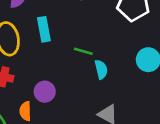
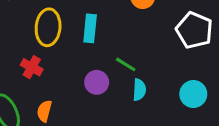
purple circle: (45, 92) -> (97, 82), moved

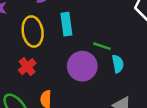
red cross: (32, 67) -> (27, 67), turned 36
purple circle: (97, 82) -> (82, 66), size x1.5

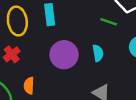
green line: (102, 46) -> (109, 22), moved

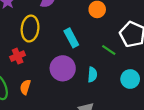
cyan rectangle: (50, 15) -> (71, 38), moved, turned -36

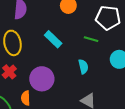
purple circle: (63, 68) -> (42, 79), moved

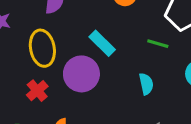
purple circle: (42, 79) -> (81, 74), moved

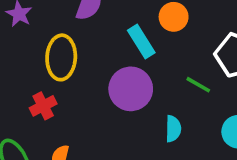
cyan rectangle: (102, 43) -> (141, 41), moved
purple circle: (81, 74) -> (131, 89), moved

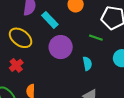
cyan rectangle: (141, 41) -> (50, 20), moved
yellow ellipse: (61, 57) -> (21, 38), turned -45

